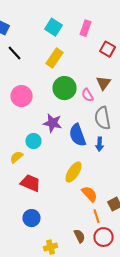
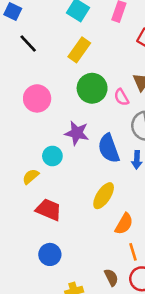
orange semicircle: (90, 194) -> (124, 224), turned 72

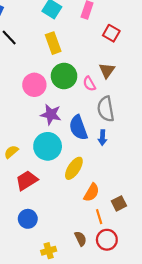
yellow rectangle: (79, 50) -> (53, 43), turned -55
pink circle: (37, 98) -> (34, 85), moved
cyan circle: (52, 156) -> (48, 146), moved, size x1.6
red trapezoid: (49, 210) -> (27, 180), turned -55

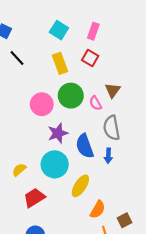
red square: (111, 33) -> (90, 58), moved
purple star: (51, 114) -> (58, 133), turned -30

